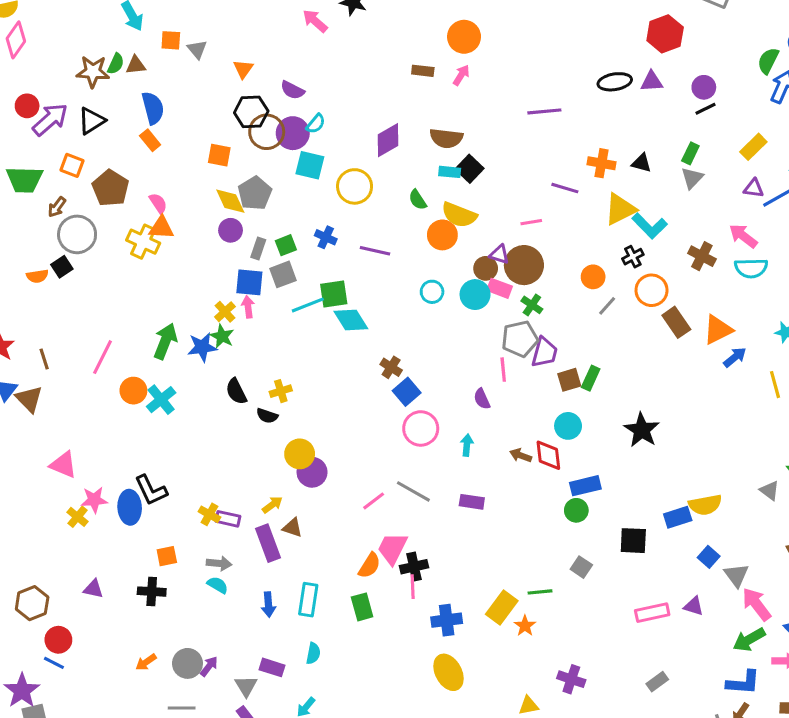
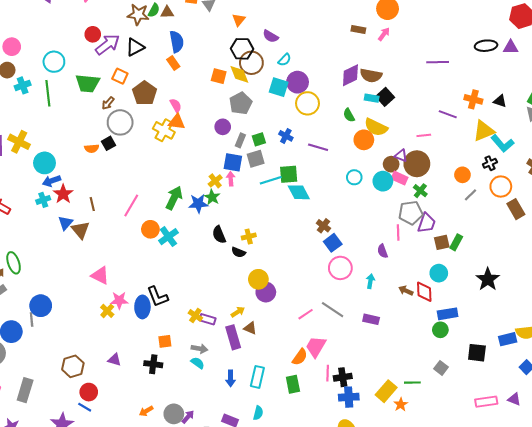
purple circle: (293, 133) -> (298, 82), moved
purple diamond: (388, 140) -> (350, 75), moved
yellow diamond: (230, 201) -> (239, 74), moved
black cross: (414, 567) -> (343, 377), moved

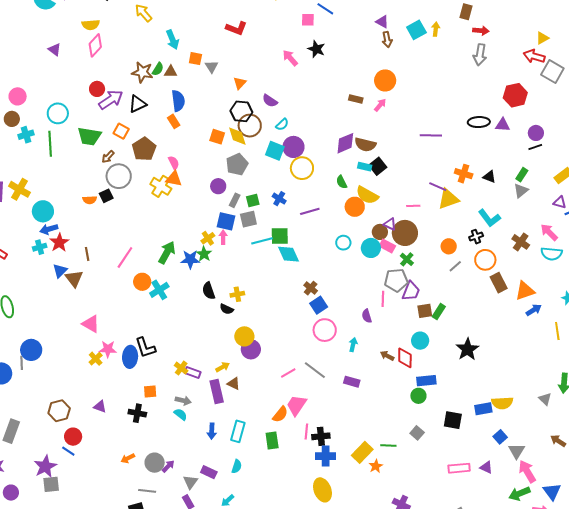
yellow triangle: (484, 131) -> (448, 199), moved
purple line: (318, 147) -> (310, 211), turned -36

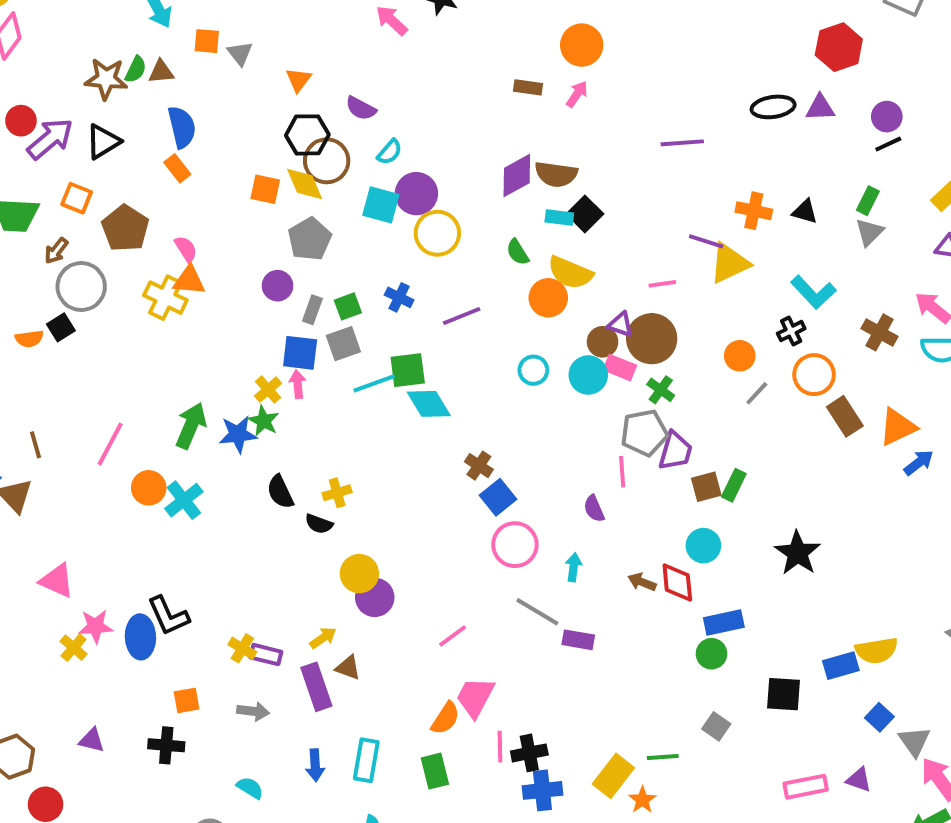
gray line: (315, 370) -> (537, 612), moved
cyan semicircle: (181, 414) -> (250, 788), moved

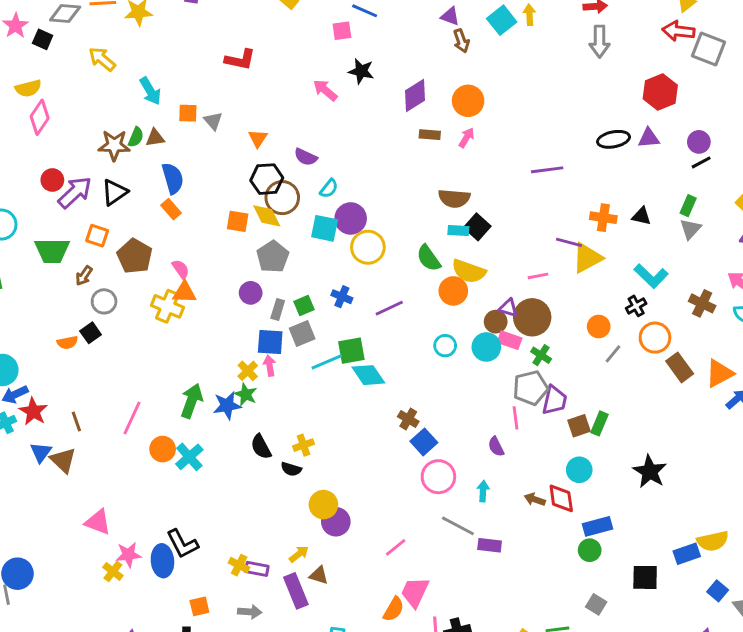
purple diamond: (517, 176) -> (415, 96), moved
green semicircle: (518, 252) -> (429, 258), size x1.4
gray circle: (81, 287) -> (104, 301), size x0.7

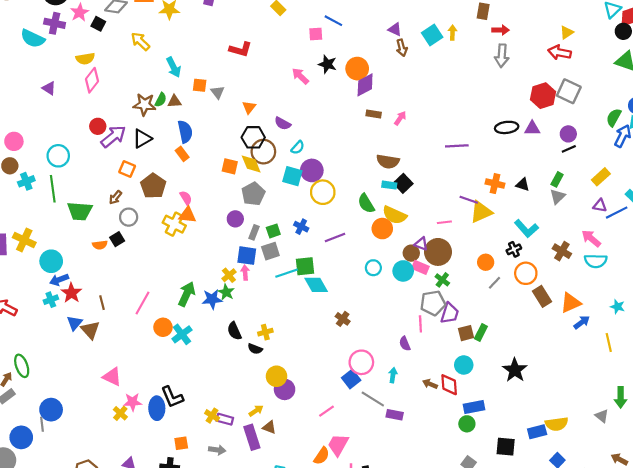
gray square: (709, 49) -> (569, 91), moved
orange circle: (468, 101) -> (357, 69), moved
green trapezoid: (52, 251) -> (80, 211), moved
blue square: (424, 442) -> (351, 379), moved

